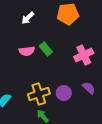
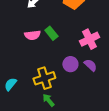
purple semicircle: (89, 88) -> (90, 65), moved
purple circle: (64, 93) -> (70, 64), moved

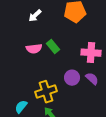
pink cross: (89, 39) -> (91, 53), turned 30
cyan semicircle: (10, 84) -> (21, 107), moved

